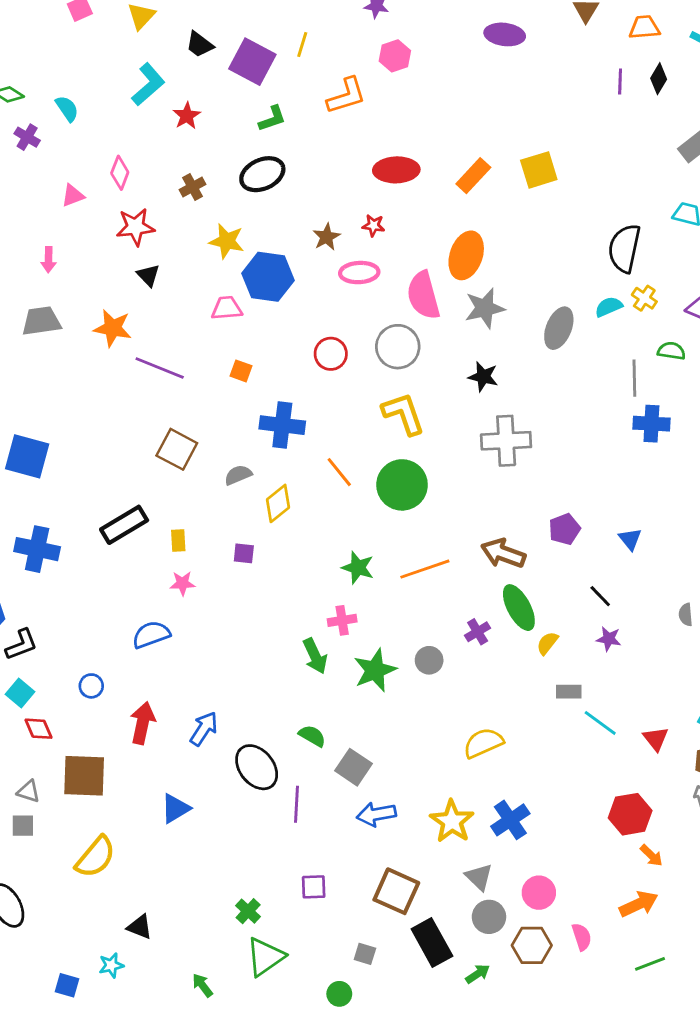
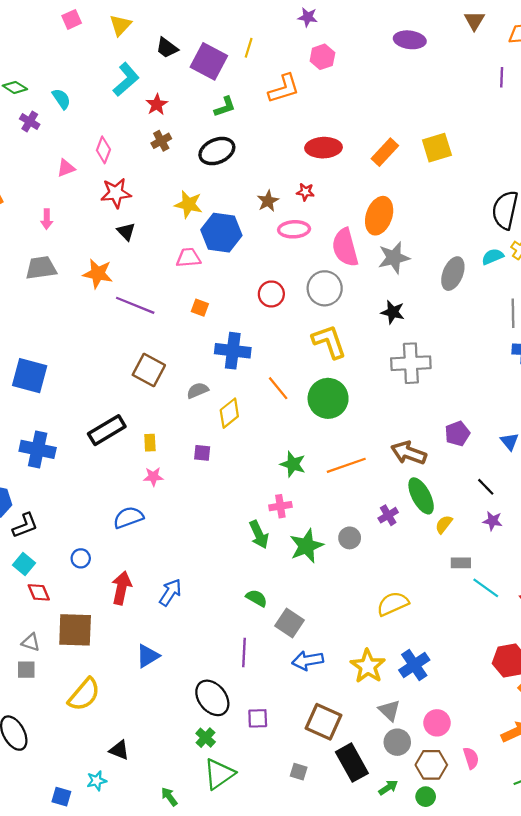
brown cross: (192, 187) -> (161, 141), moved
black ellipse: (257, 767) -> (212, 698), moved
green circle: (339, 994) -> (426, 797), moved

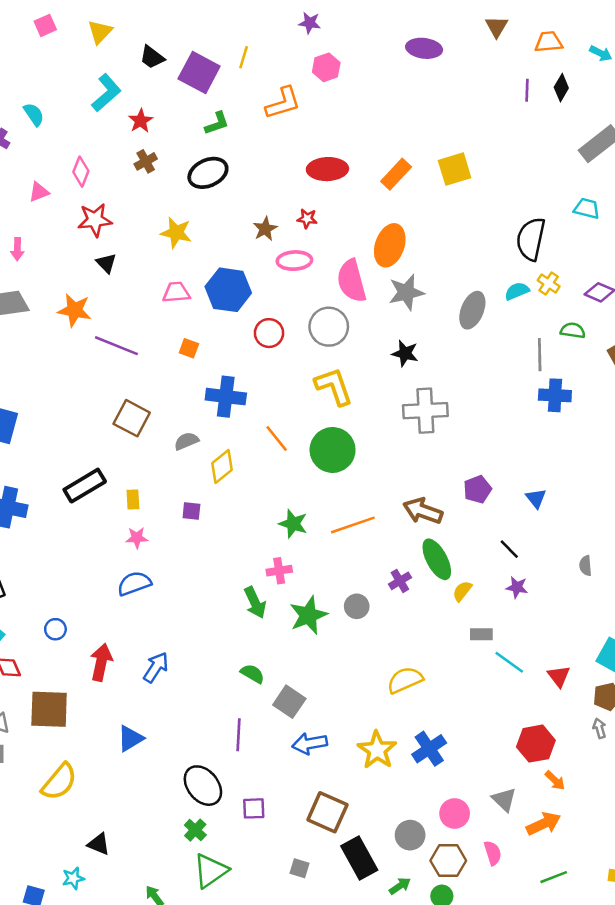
blue hexagon: (221, 233) -> (228, 290), moved
blue semicircle: (128, 518) -> (134, 583), moved
gray triangle: (389, 710) -> (504, 800), moved

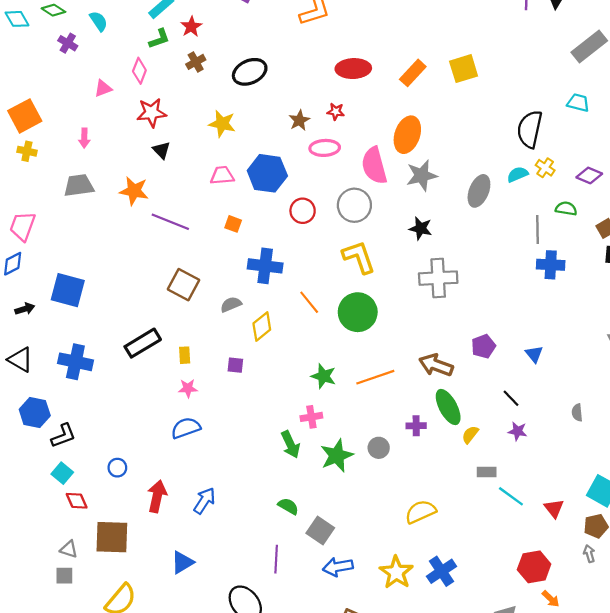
green L-shape: (217, 123) -> (159, 39), moved
purple cross: (400, 581) -> (416, 426), turned 30

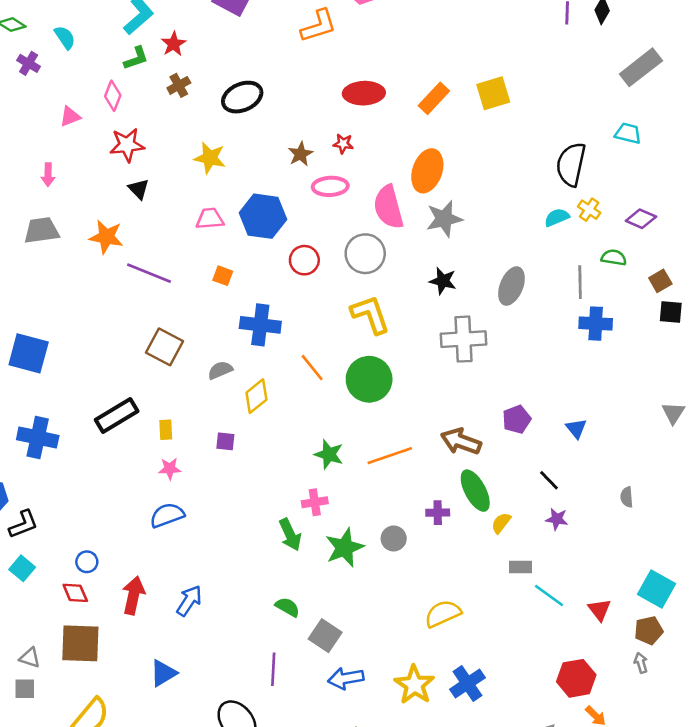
gray ellipse: (479, 191) -> (511, 286), moved
red diamond: (77, 501) -> (75, 593), moved

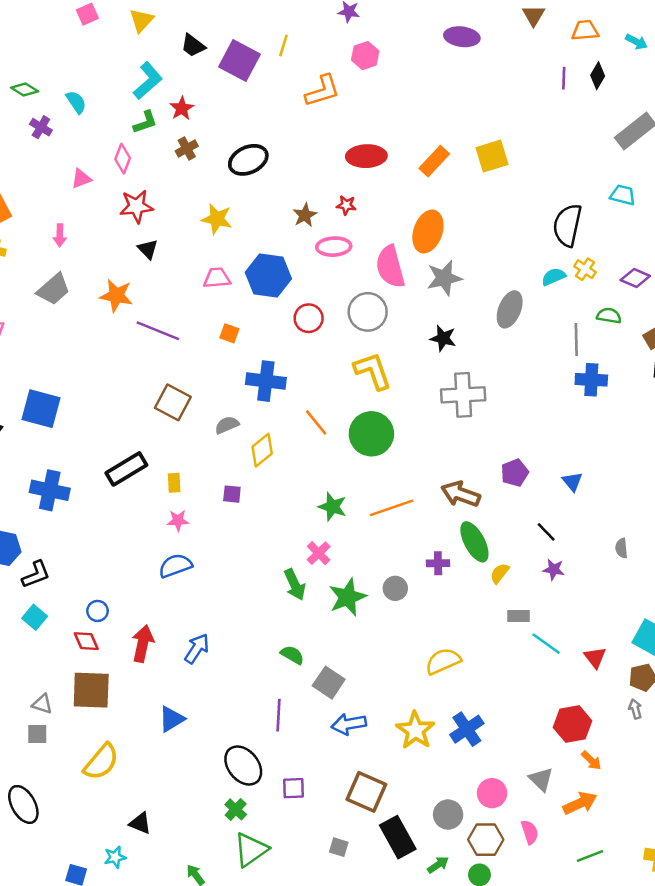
gray trapezoid: (42, 230) -> (54, 289), turned 147
gray ellipse: (511, 286) -> (510, 309), moved
pink cross: (315, 502) -> (319, 553), turned -35

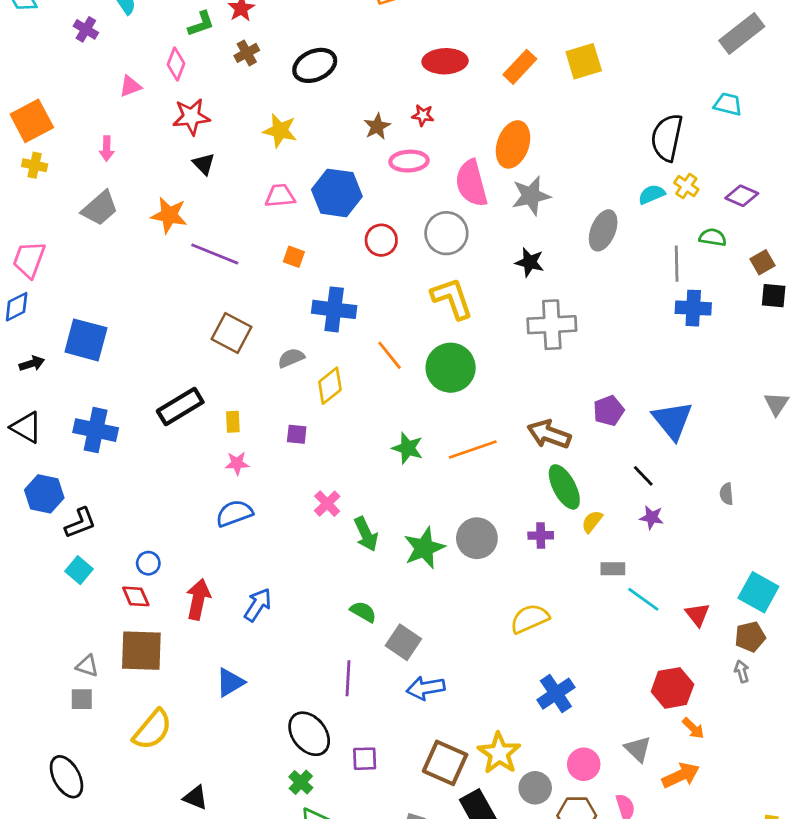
blue triangle: (572, 482) -> (672, 420), size x1.8
pink cross: (319, 553) -> (327, 504), moved
purple cross: (438, 563) -> (541, 535), moved
gray circle: (395, 588) -> (477, 538), size x1.5
yellow star: (415, 730) -> (499, 753), moved

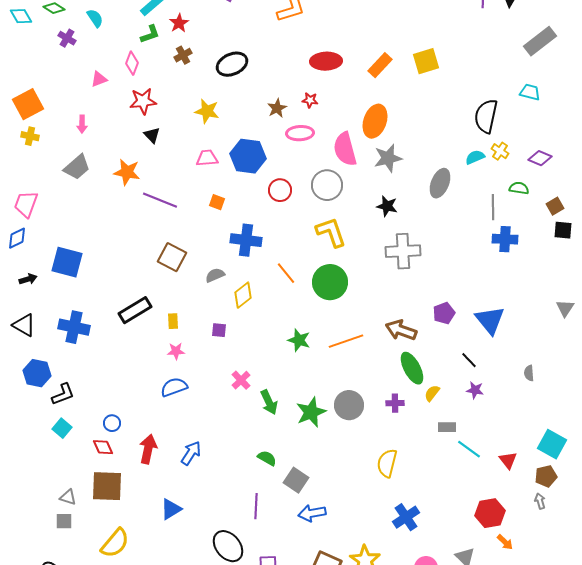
yellow semicircle: (530, 619) -> (387, 463), turned -52

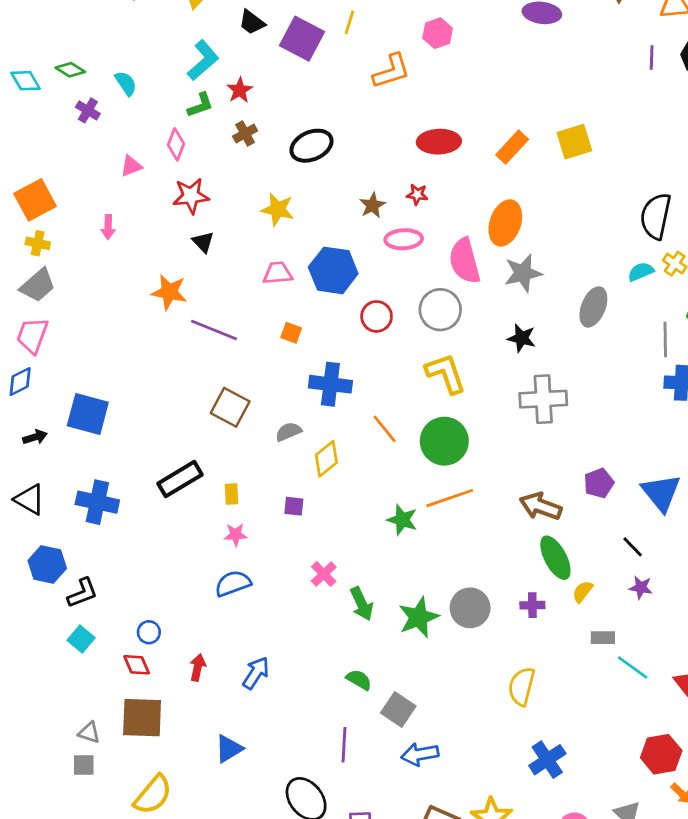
gray trapezoid: (77, 167) -> (38, 285), moved
orange line: (346, 341) -> (450, 498), moved
red arrow: (148, 449) -> (198, 667), size x0.7

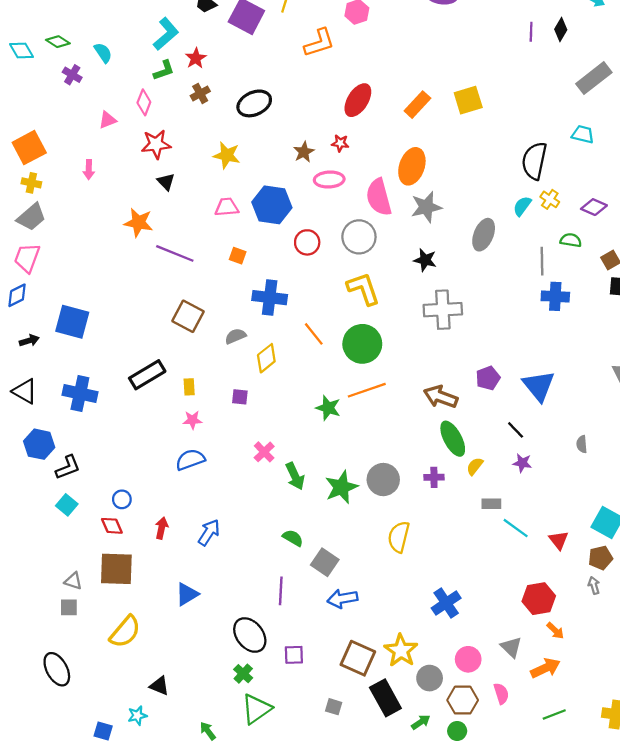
red ellipse: (439, 142) -> (358, 100), turned -56
cyan semicircle: (641, 272) -> (522, 206), turned -30
yellow semicircle: (522, 686) -> (399, 537), moved

